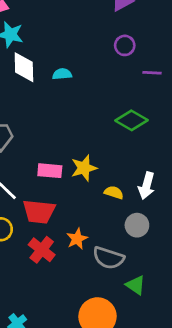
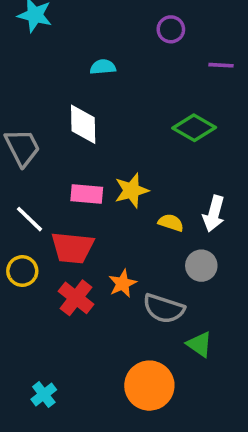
purple circle: (125, 45) -> (171, 29), moved
white diamond: (24, 67) -> (83, 124), moved

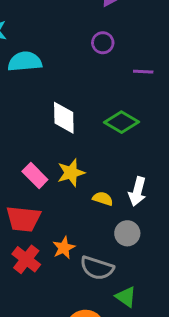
cyan semicircle: (103, 67) -> (25, 62), moved, size x1.6
white diamond: (83, 124) -> (64, 118), moved
pink rectangle: (87, 194) -> (35, 176), turned 40

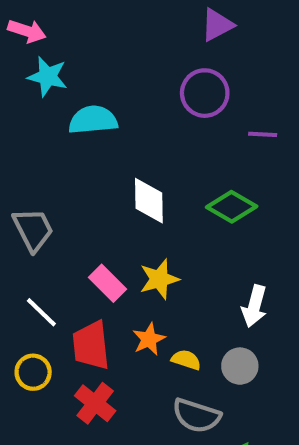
purple circle: (103, 43) -> (205, 93), size x1.5
yellow semicircle: (103, 199) -> (186, 360), moved
red trapezoid: (23, 219) -> (91, 345), turned 78
orange star: (64, 248) -> (149, 339), moved

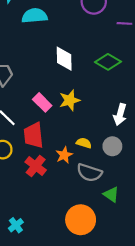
orange star: (149, 339) -> (64, 155), moved

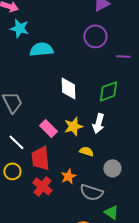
green diamond: (108, 62) -> (108, 91), turned -50
white arrow: (120, 114) -> (98, 123), moved
yellow semicircle: (84, 143) -> (86, 151), moved

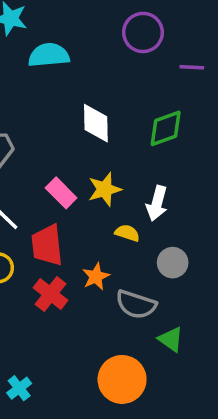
white arrow: (98, 123) -> (157, 203), moved

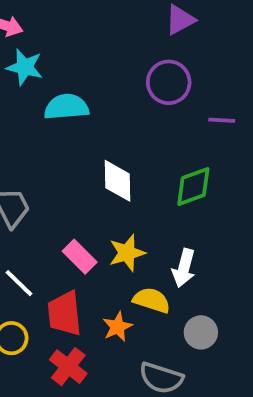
yellow semicircle: (127, 233) -> (152, 300), size x1.4
orange star: (96, 277) -> (118, 327), moved

